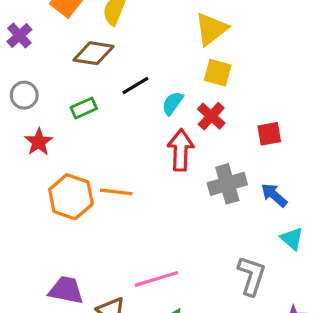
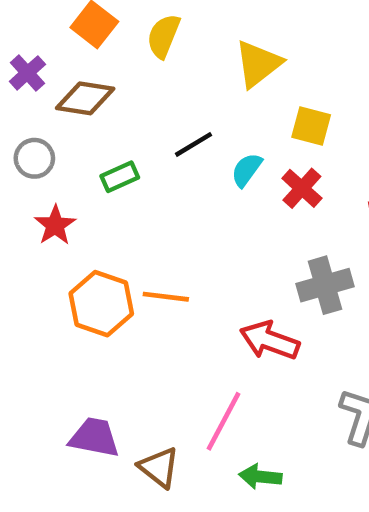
yellow triangle: (211, 29) -> (258, 64), moved
brown diamond: (94, 53) -> (85, 98), moved
red arrow: (181, 150) -> (270, 341), moved, turned -72
pink line: (156, 279) -> (224, 421), turned -45

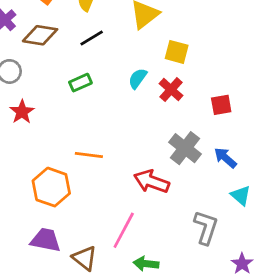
black line: (194, 144) -> (92, 38), moved
green rectangle: (120, 177) -> (80, 83), moved
gray cross: (325, 285) -> (185, 148), turned -36
orange hexagon: (101, 304) -> (51, 187), moved

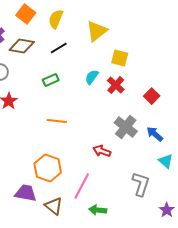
red square: (221, 105) -> (152, 96), turned -35
orange line: (89, 155) -> (57, 121), moved
red arrow: (152, 181) -> (102, 151), size x0.7
orange hexagon: (51, 187) -> (48, 168), moved

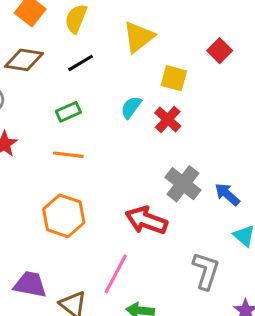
red square: (152, 96) -> (220, 51), moved
orange line: (57, 121) -> (68, 155), moved
red arrow: (102, 151) -> (146, 220), size x1.5
orange hexagon: (48, 168) -> (64, 216), moved

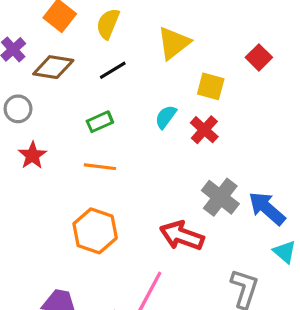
blue arrow: (227, 194) -> (267, 208), size x1.4

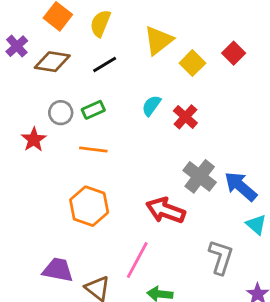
yellow square: (211, 86) -> (192, 63), moved, turned 30
gray circle: (18, 109) -> (61, 113), moved

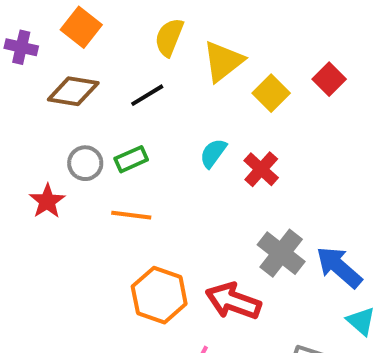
yellow semicircle: (100, 23) -> (169, 37), moved
purple cross: (17, 46) -> (21, 47), moved, turned -35
orange hexagon: (89, 206) -> (159, 295), moved

